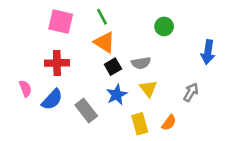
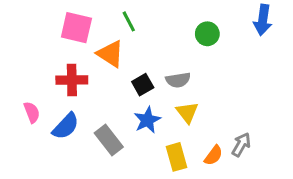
orange triangle: (104, 42) -> (110, 54), moved
blue arrow: (208, 52) -> (263, 20), moved
gray arrow: (191, 92) -> (241, 145), moved

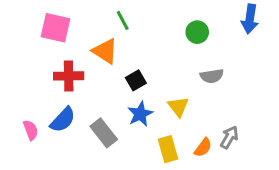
pink square: (76, 28) -> (55, 28), moved
gray semicircle: (178, 80) -> (212, 76), moved
pink semicircle: (32, 112) -> (31, 130), moved

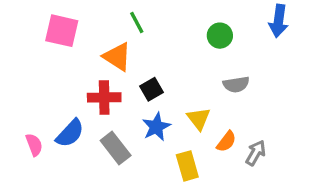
red cross: (69, 76) -> (104, 97), moved
orange semicircle: (203, 148) -> (226, 141), moved

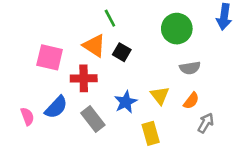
pink square: (62, 31) -> (50, 57), moved
green circle: (220, 36) -> (177, 29), size x1.5
black square: (151, 89) -> (122, 52), moved, turned -30
orange semicircle: (226, 141) -> (191, 101), moved

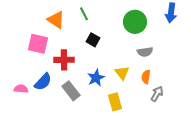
orange triangle: (94, 46) -> (56, 20), moved
orange semicircle: (191, 101) -> (146, 77), turned 152
pink semicircle: (27, 116) -> (21, 89), turned -64

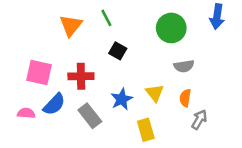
orange triangle: (56, 20) -> (71, 25), turned 36
pink square: (38, 44) -> (39, 72), moved

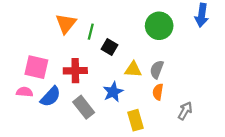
green line: (106, 18) -> (91, 32), moved, turned 42
gray semicircle: (184, 66) -> (157, 69), moved, turned 120
yellow triangle: (155, 93) -> (133, 69), moved, turned -48
orange semicircle: (185, 98) -> (158, 92), moved
pink semicircle: (26, 113) -> (25, 92), moved

